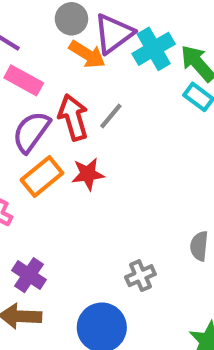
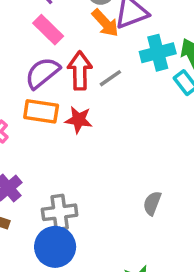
cyan cross: (154, 49) -> (158, 53), moved
orange rectangle: (42, 177) -> (41, 111), turned 32
gray cross: (140, 276) -> (60, 212), moved, size x1.4

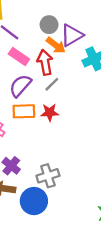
red arrow: (80, 71) -> (45, 62), moved
gray line: (110, 78) -> (52, 84), moved
blue circle: (55, 247) -> (34, 201), moved

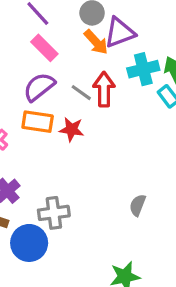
red arrow: (45, 62) -> (104, 89), moved
gray line: (52, 84) -> (81, 93), turned 70

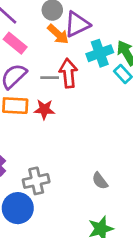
gray line: (81, 93) -> (50, 78), turned -30
gray semicircle: (138, 205) -> (100, 181), moved, turned -54

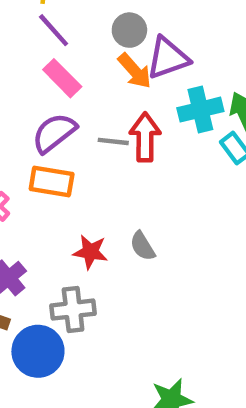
red star: (44, 109) -> (90, 252), moved
gray semicircle: (100, 181) -> (143, 246), moved

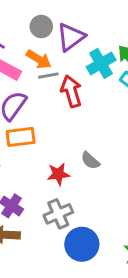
orange arrow: (135, 71) -> (39, 59), moved
gray line: (113, 141) -> (48, 76), moved
blue circle: (38, 351) -> (82, 244), moved

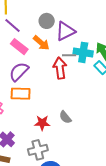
cyan cross: (101, 63) -> (83, 52), turned 30
gray line: (48, 76) -> (69, 55), moved

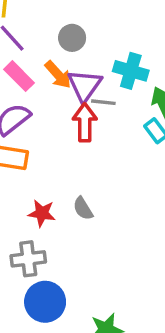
purple triangle: (65, 31) -> (85, 85), moved, turned -35
cyan cross: (83, 52) -> (131, 71), moved

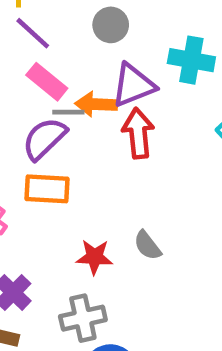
orange arrow: (58, 75) -> (96, 104), moved, turned 140
purple triangle: (85, 85) -> (133, 85), turned 39
gray line: (103, 102) -> (68, 112), moved

